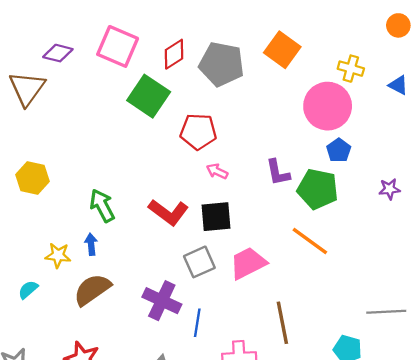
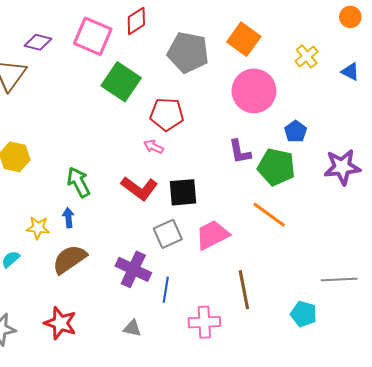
red diamond: (174, 54) -> (136, 21), moved
yellow cross: (351, 69) -> (307, 56), turned 35
pink circle: (328, 106) -> (254, 91), moved
pink arrow: (217, 171) -> (154, 147), moved
purple star: (390, 189) -> (342, 167), size x1.8

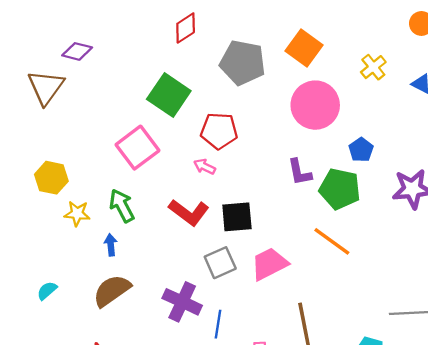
pink square: (93, 36) -> (137, 148), moved, turned 30
yellow star: (38, 228) -> (77, 213), moved

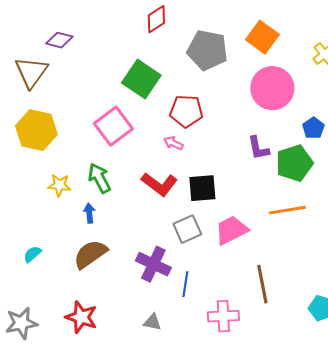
yellow hexagon: (51, 178) -> (36, 130), moved, size x1.4
green pentagon: (340, 189) -> (294, 163), turned -30
orange line: (332, 241) -> (287, 210), turned -45

